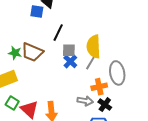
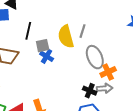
gray line: (90, 63) -> (82, 31), moved
orange cross: (99, 87) -> (108, 72), moved
gray arrow: (85, 101) -> (105, 88), moved

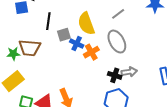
gray line: (82, 31) -> (118, 14), moved, turned 40
blue cross: (47, 56) -> (77, 44), moved
orange cross: (108, 72) -> (91, 52), moved

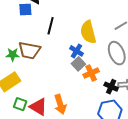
gray square: (64, 35) -> (78, 64), moved, turned -32
orange cross: (91, 52) -> (91, 73), moved

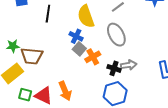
brown trapezoid: (29, 50) -> (32, 56), moved

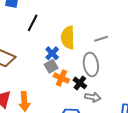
orange cross: (93, 57) -> (61, 78), turned 35
black cross: (114, 68) -> (80, 83), moved

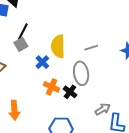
gray square: (51, 66) -> (21, 44), moved
gray arrow: (93, 97) -> (103, 109), moved, turned -42

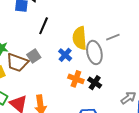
gray square: (21, 44) -> (34, 56), moved
gray ellipse: (81, 73) -> (94, 52), moved

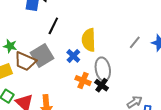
gray line: (113, 37) -> (135, 42), moved, turned -32
gray ellipse: (94, 52) -> (103, 69), moved
gray square: (34, 56) -> (42, 56), size x1.6

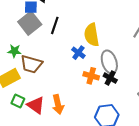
gray square: (42, 56) -> (30, 23), moved

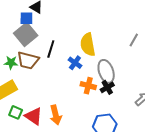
black line: (55, 25) -> (51, 49), moved
brown trapezoid: (31, 64) -> (28, 60), moved
black cross: (110, 78) -> (107, 87), turned 32

